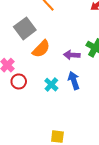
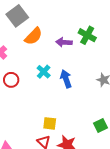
blue arrow: (74, 80) -> (66, 79), moved
red circle: (19, 81) -> (11, 80), moved

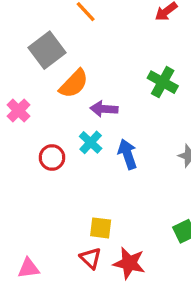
purple arrow: (64, 42) -> (104, 109), moved
red circle: (11, 80) -> (52, 158), moved

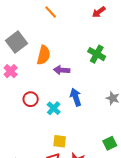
gray square: (47, 50) -> (17, 42), moved
orange semicircle: (74, 84) -> (44, 55), turned -30
cyan cross: (91, 142) -> (54, 108), moved

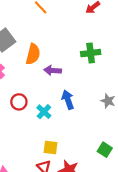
green cross: (97, 54) -> (91, 53), turned -36
green square: (110, 143) -> (105, 150), turned -32

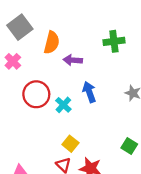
red circle: (19, 102) -> (36, 94), size x1.5
yellow square: (50, 148) -> (70, 144), turned 32

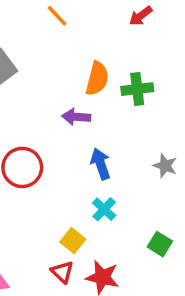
orange semicircle: (52, 43) -> (97, 79), moved
cyan cross: (63, 105) -> (104, 209), moved

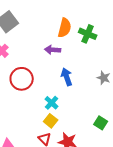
green cross: (137, 89) -> (88, 34), turned 30
cyan cross: (104, 209) -> (52, 103), moved

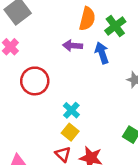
green cross: (88, 34) -> (115, 26), turned 30
blue arrow: (67, 77) -> (102, 53), moved

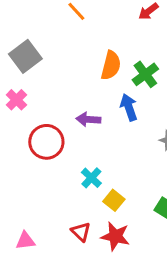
purple arrow: (73, 46) -> (88, 119), moved
yellow square: (70, 132) -> (114, 200), moved

